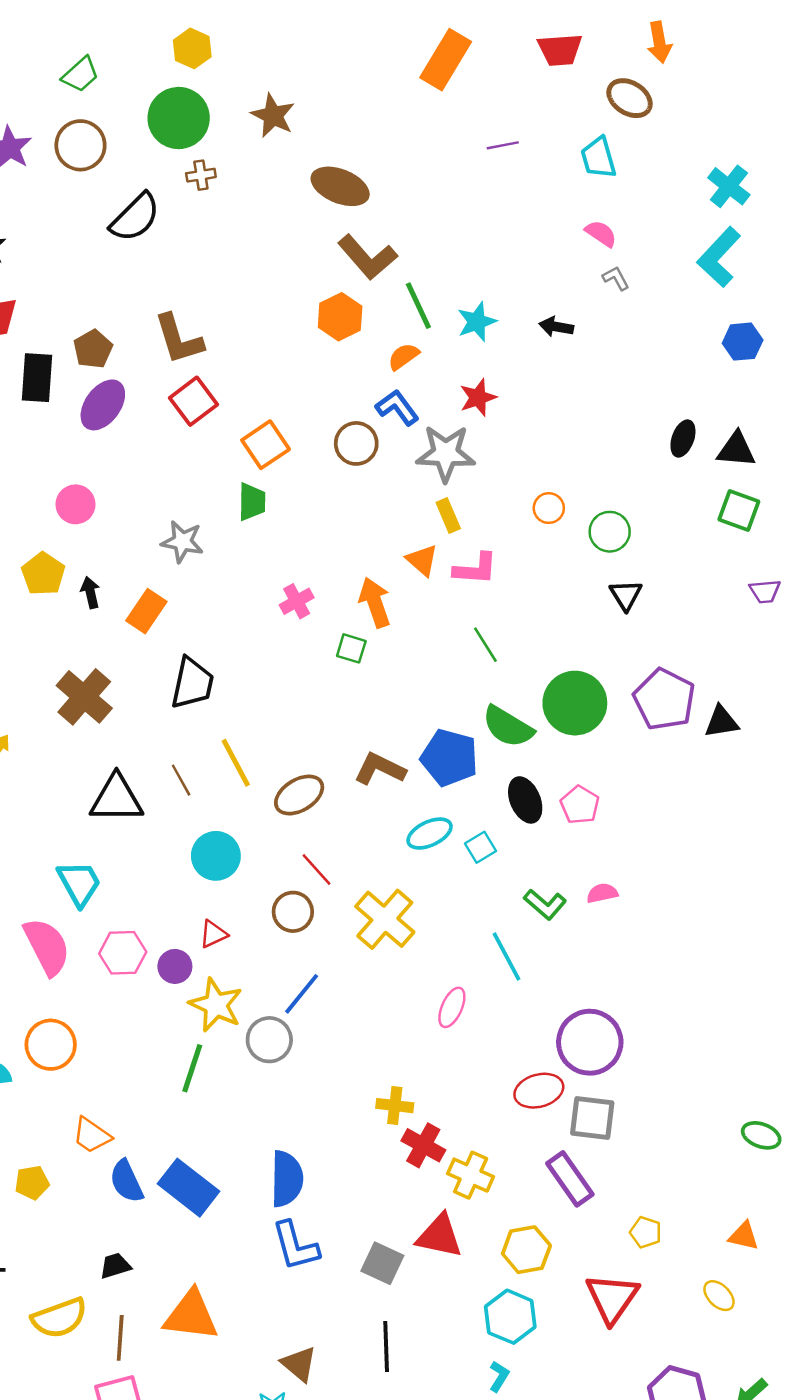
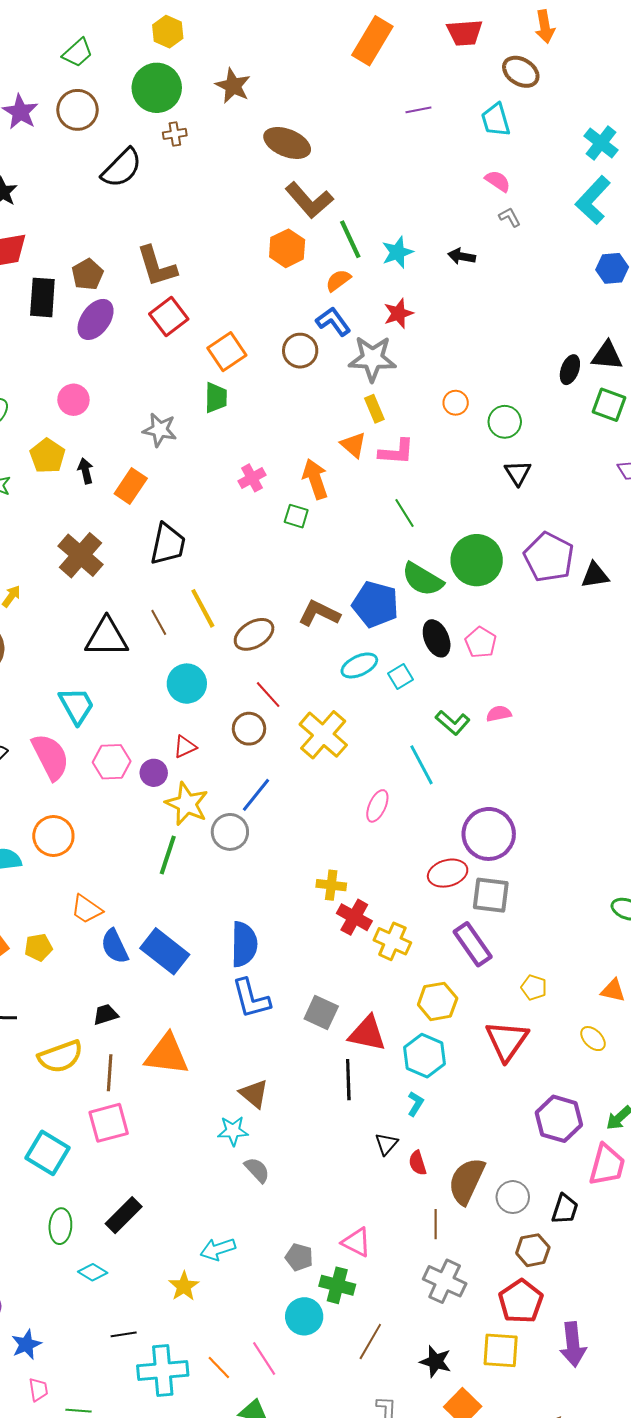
black ellipse: (683, 438) -> (570, 370), moved
red triangle: (439, 1236) -> (367, 1034), moved
black line: (386, 1347) -> (348, 1080), moved

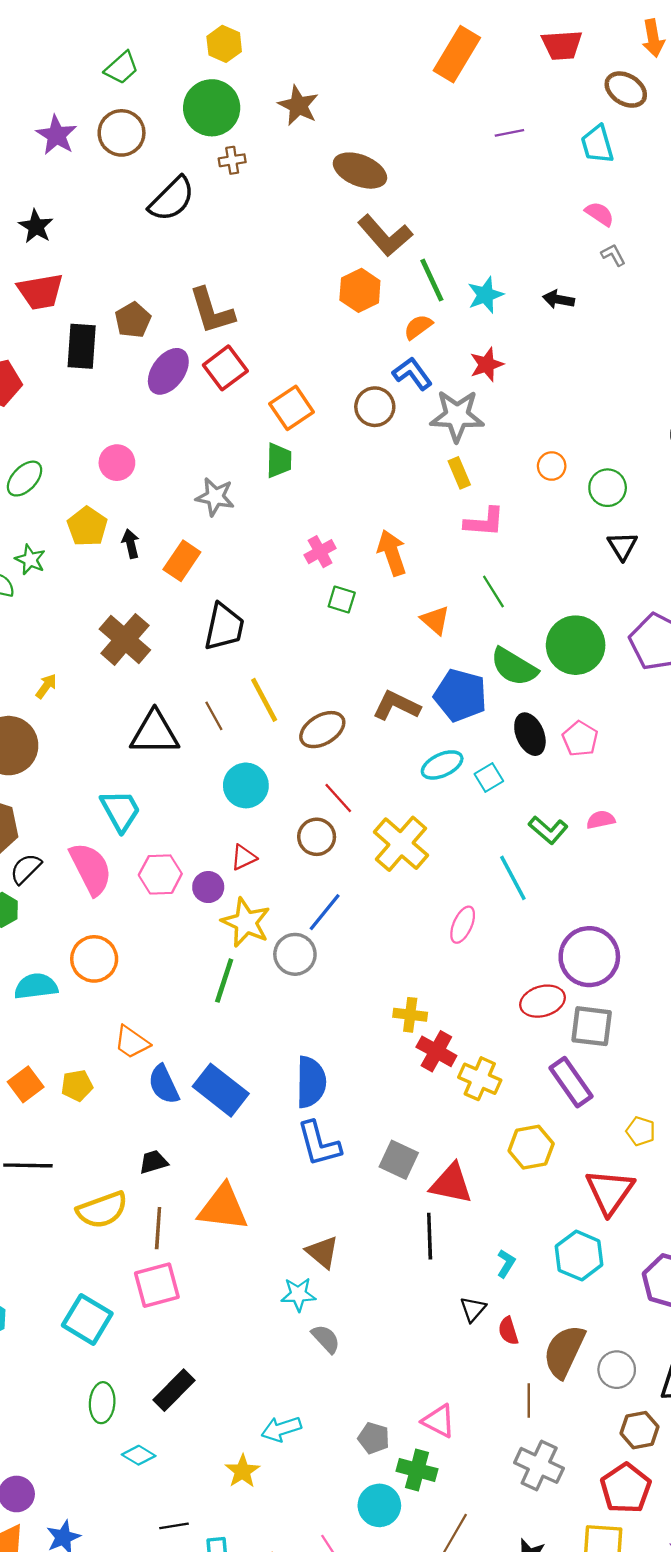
purple ellipse: (96, 319) -> (168, 371), moved
orange triangle: (353, 445) -> (435, 620), moved
green square: (296, 516) -> (342, 600), moved
cyan hexagon: (425, 1056) -> (579, 1256), moved

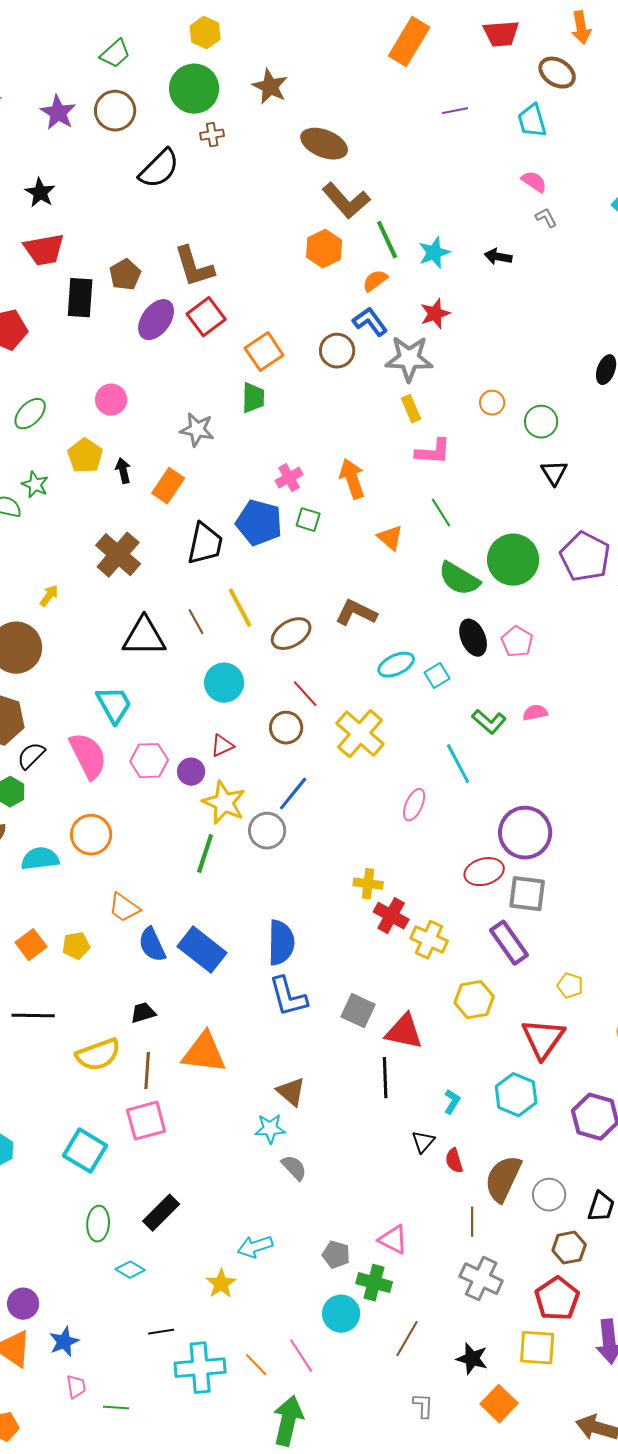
blue pentagon: (460, 695) -> (259, 523), moved

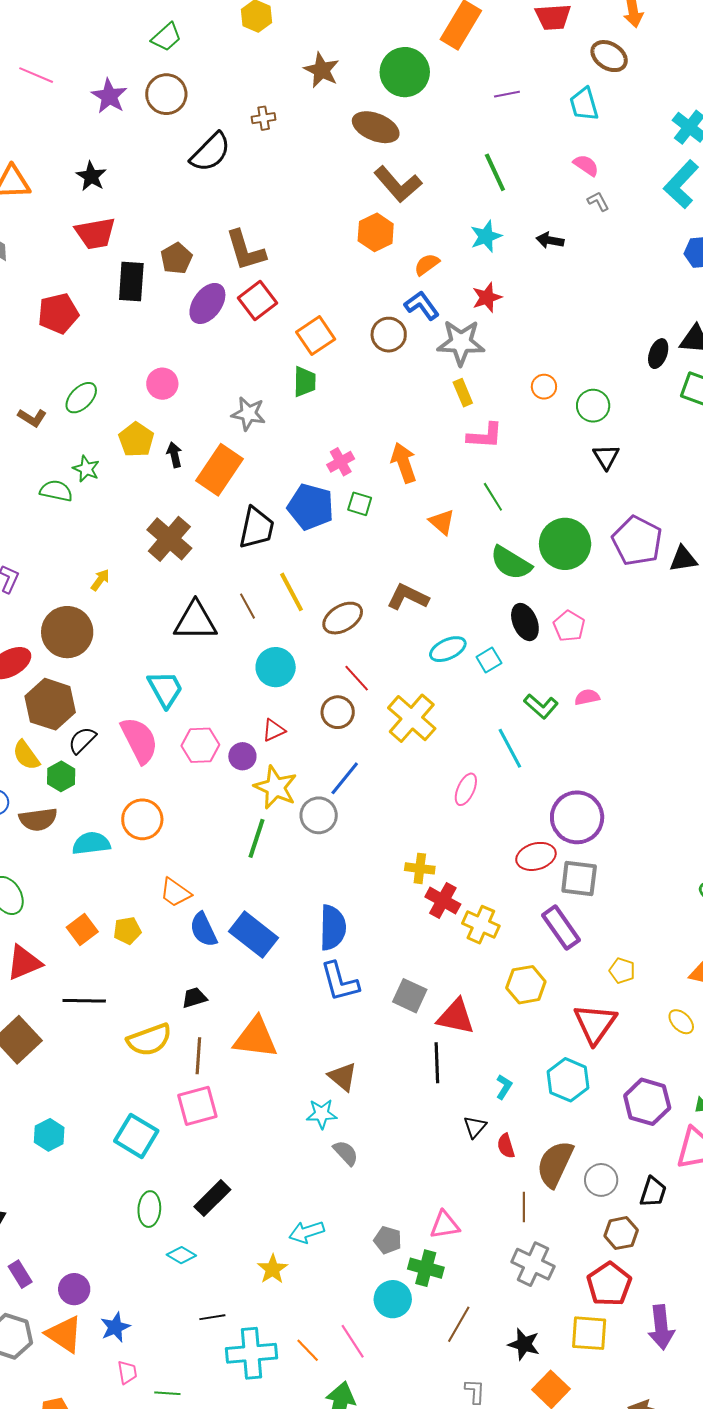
green circle: (194, 89) -> (405, 72), moved
green line: (387, 240) -> (495, 172), moved
orange rectangle: (168, 486) -> (219, 470), size x1.4
pink triangle: (393, 1240) -> (445, 1225), turned -36

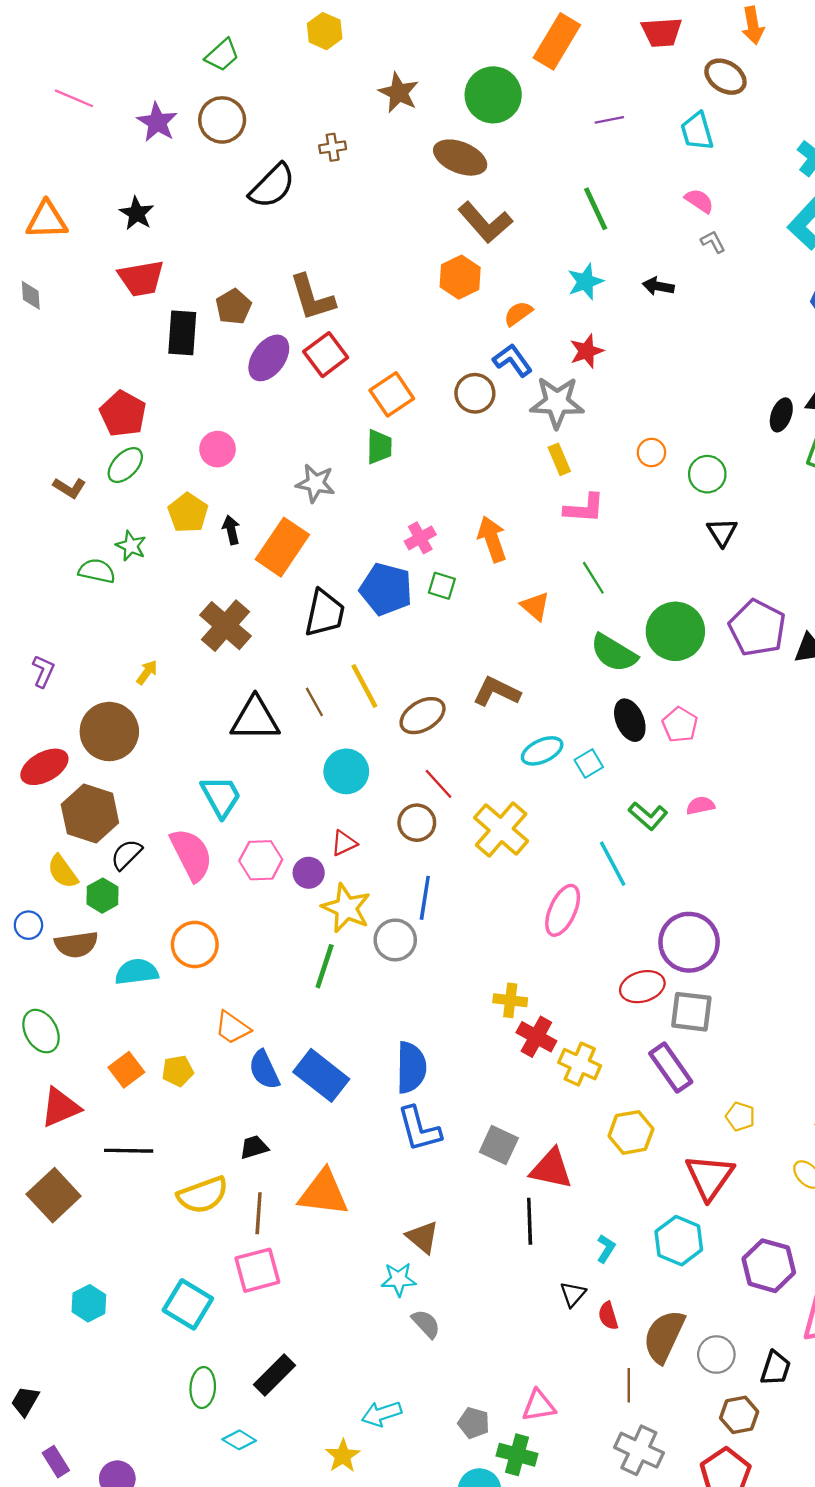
red pentagon: (58, 314) -> (123, 414), moved, turned -30
blue line: (345, 778) -> (425, 898), turned -30
pink ellipse: (466, 789) -> (563, 910), size x1.4

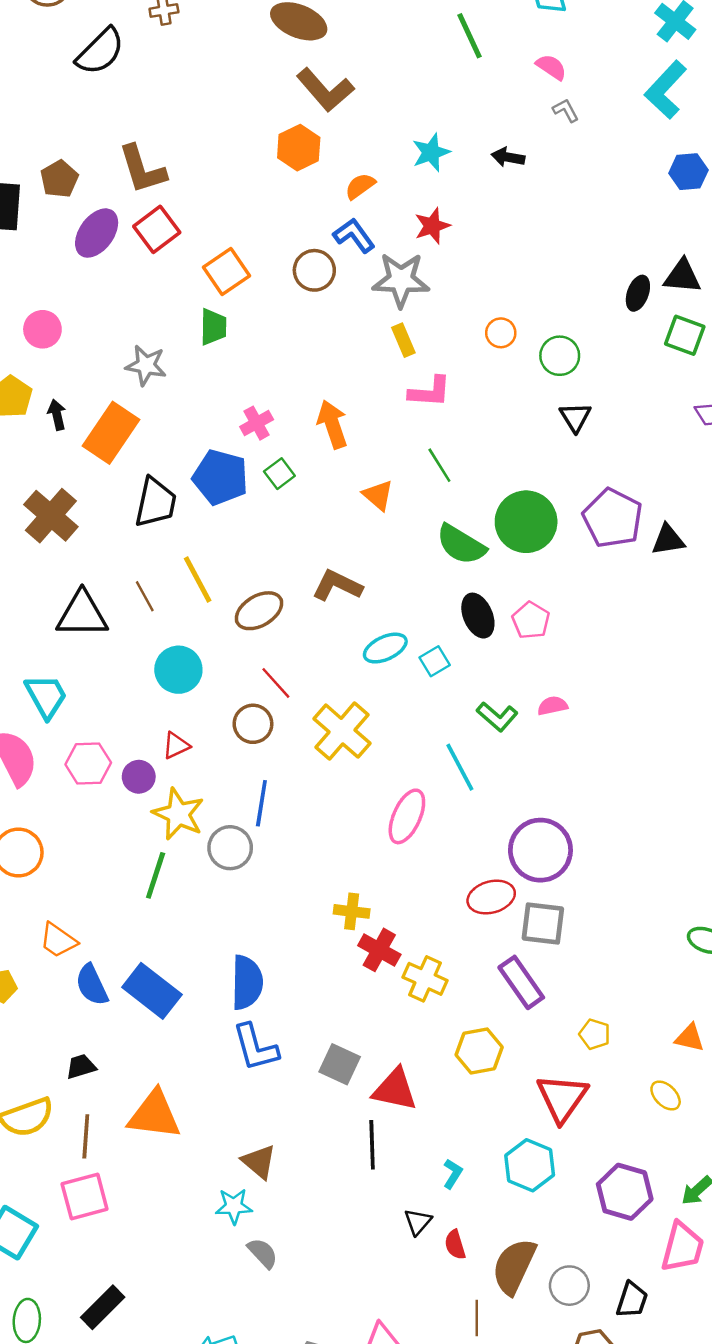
green line: (596, 209) -> (470, 36), moved
green square: (442, 586) -> (279, 474), turned 36

